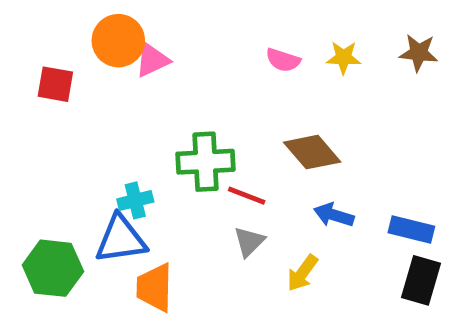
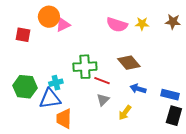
pink semicircle: (283, 60) -> (117, 25), size x1.5
green hexagon: (53, 268) -> (25, 87), moved

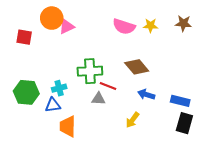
blue triangle: (50, 99) -> (53, 105), size x0.7
gray triangle: (103, 100) -> (98, 99), moved, turned 48

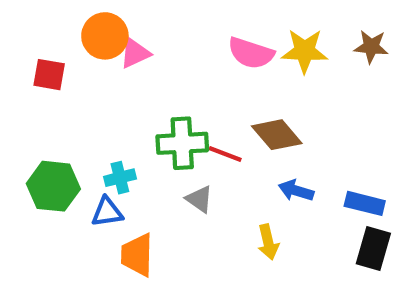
yellow star: (150, 25) -> (305, 51), size x1.5
red line: (108, 86) -> (225, 154), moved
gray triangle: (98, 99) -> (199, 199), turned 32
yellow arrow: (132, 120) -> (268, 242), turned -49

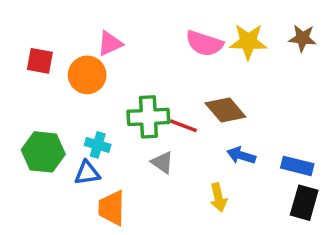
orange circle: (105, 36) -> (87, 75), moved
cyan cross: (120, 178) -> (98, 145), turned 30

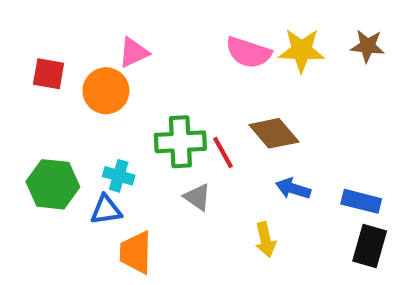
red line: (183, 126) -> (223, 152), turned 40

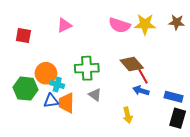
orange circle: (106, 91) -> (46, 73), moved
red line: (223, 152) -> (143, 76), moved
orange trapezoid: (136, 252) -> (66, 103), moved

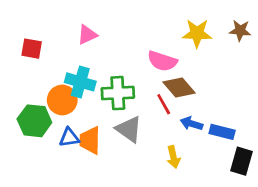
pink semicircle: (119, 25) -> (162, 61), moved
red line: (143, 76) -> (164, 104), moved
cyan cross: (57, 84) -> (80, 82), moved, size x1.5
gray triangle: (95, 95) -> (129, 129), size x1.5
blue rectangle: (174, 97) -> (222, 132), moved

